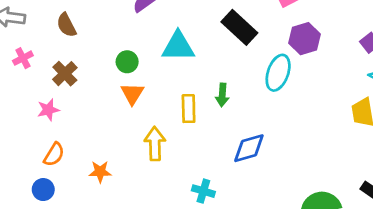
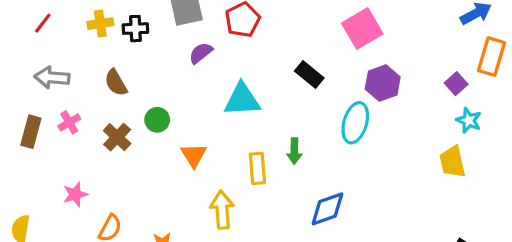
black rectangle: (239, 27) -> (309, 75), size x0.7
green circle: (127, 62) -> (157, 120), moved
pink star: (48, 110) -> (75, 194), moved

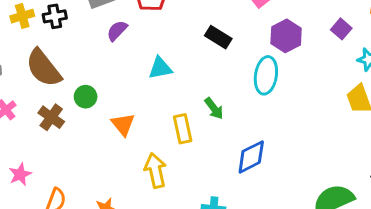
brown semicircle: (116, 83) -> (44, 68), size x1.6
purple square: (456, 84) -> (341, 29), moved
cyan triangle: (242, 100) -> (160, 68), size x0.7
green arrow: (294, 151) -> (214, 108), turned -30

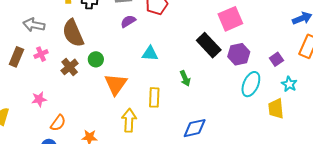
black rectangle: (218, 37) -> (209, 45), moved, size x1.4
cyan ellipse: (266, 75) -> (251, 84), moved
green arrow: (214, 108) -> (185, 78), moved
orange triangle: (123, 124) -> (116, 84), size x1.4

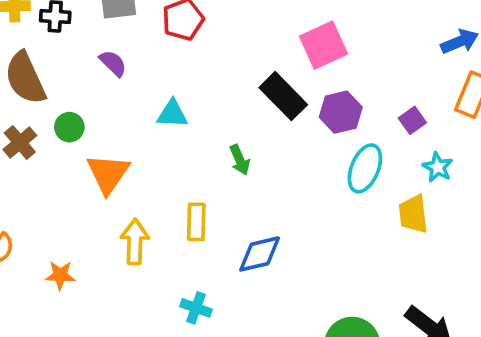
purple semicircle: (128, 21) -> (113, 63), moved, turned 77
yellow rectangle: (154, 97) -> (196, 222), moved

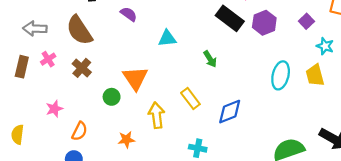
green circle: (69, 127) -> (112, 97), moved
cyan ellipse: (365, 168) -> (281, 75), moved
yellow rectangle: (196, 222) -> (190, 99), turned -30
orange star: (60, 275) -> (126, 140), moved

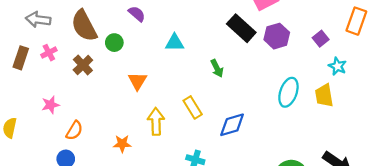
orange triangle: (135, 78) -> (137, 81), size x0.7
green circle: (112, 97) -> (114, 43), moved

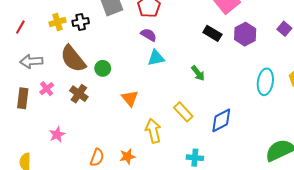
purple semicircle: (137, 14) -> (149, 35), moved
black rectangle: (241, 28) -> (212, 33), size x0.7
orange semicircle: (74, 130) -> (97, 157), moved

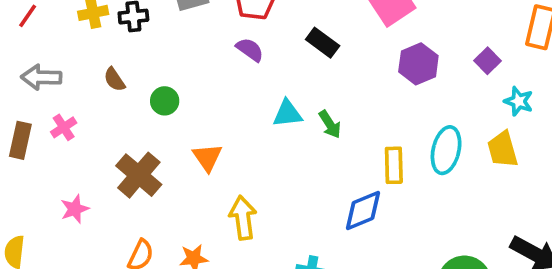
black rectangle: (212, 33) -> (323, 43), moved
cyan triangle: (156, 58) -> (287, 114), moved
brown semicircle: (73, 59) -> (114, 79), size x0.5
brown cross: (79, 94) -> (139, 175), moved, size x1.4
yellow rectangle: (183, 112) -> (394, 165), moved, turned 36

